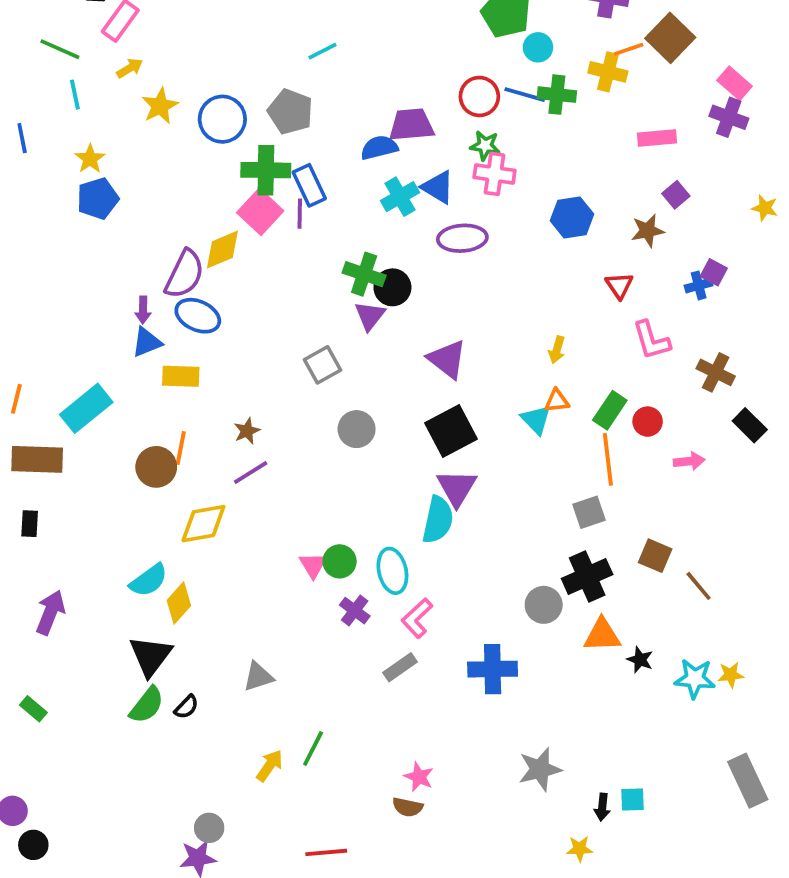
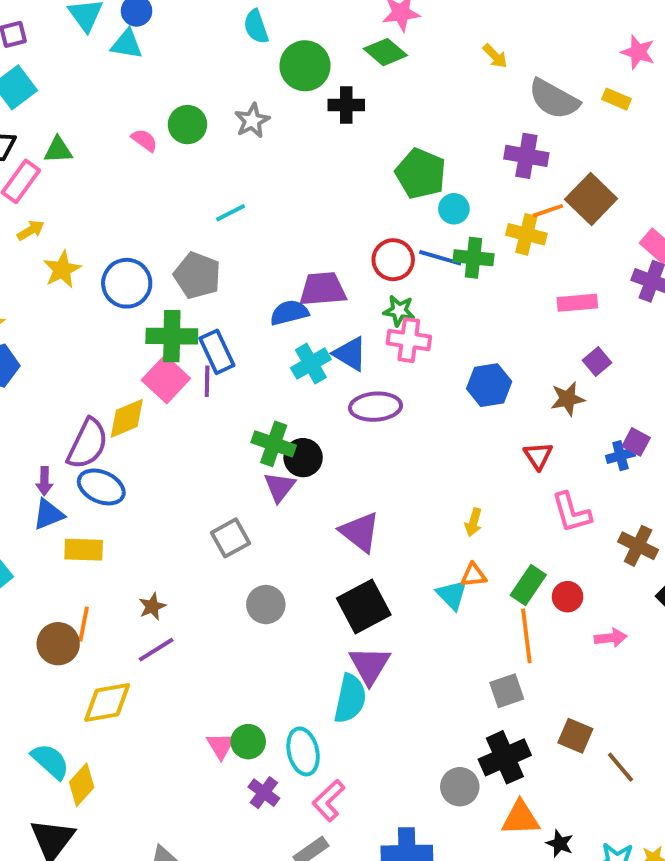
cyan semicircle: (149, 580) -> (50, 761), turned -102

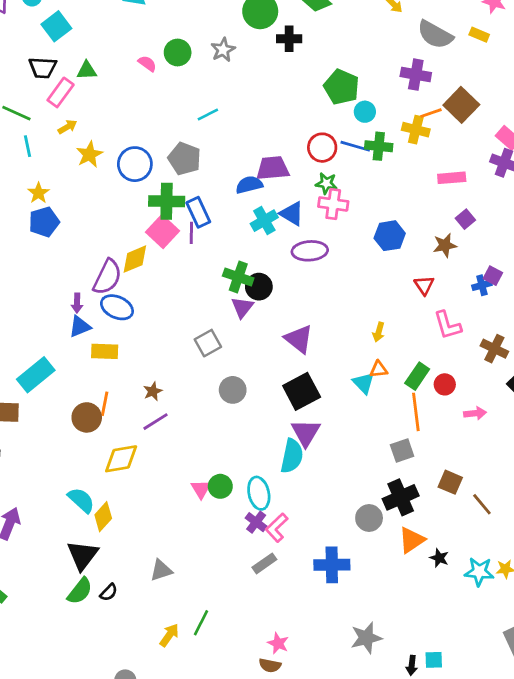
purple cross: (264, 793) -> (256, 522), moved
orange triangle: (521, 818) -> (412, 540), turned -32

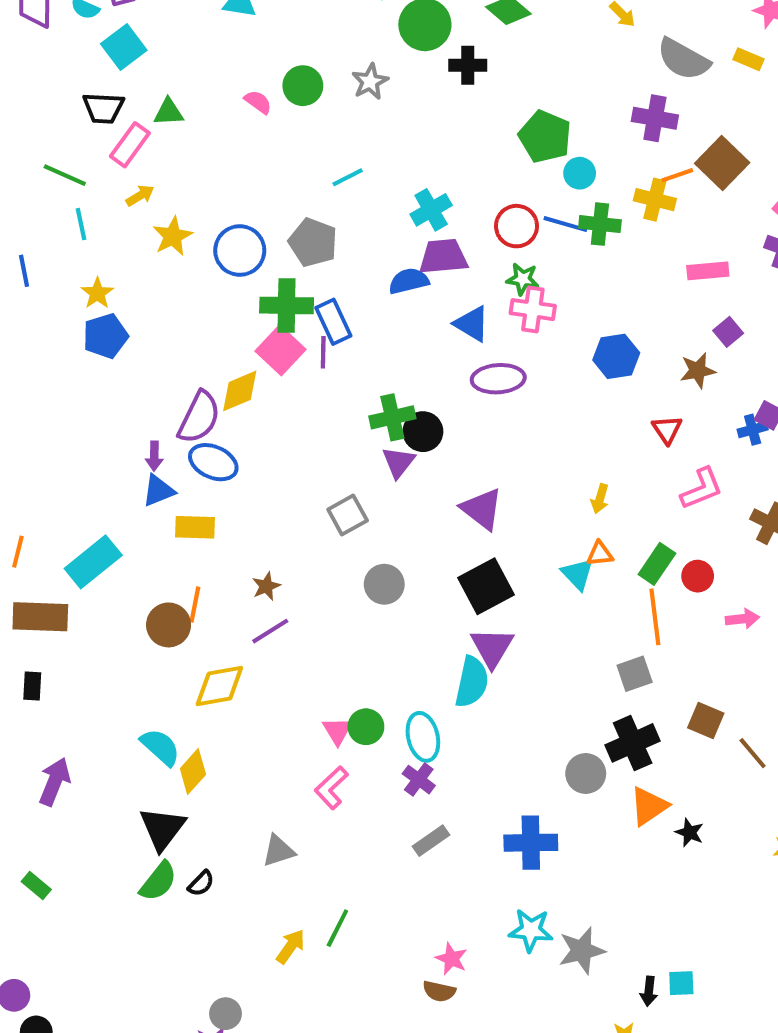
cyan cross: (264, 221) -> (431, 210), moved
green cross: (238, 277) -> (392, 417), turned -32
pink L-shape: (448, 325) -> (702, 489), turned -96
pink L-shape: (277, 528) -> (331, 788), moved
cyan star: (479, 572) -> (531, 930), moved

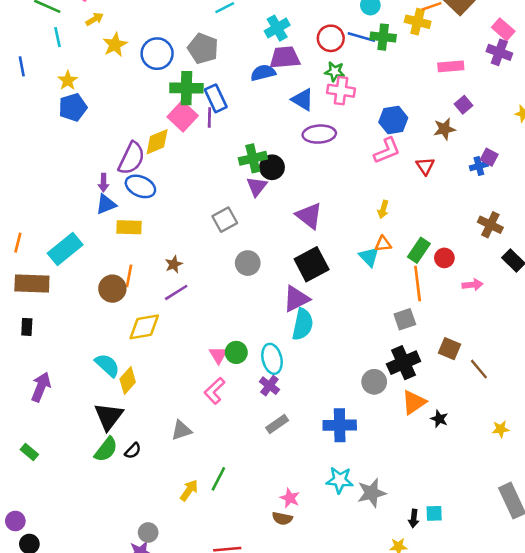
pink L-shape: (702, 489) -> (387, 151), moved
purple triangle: (492, 647) -> (296, 299), moved, turned 32

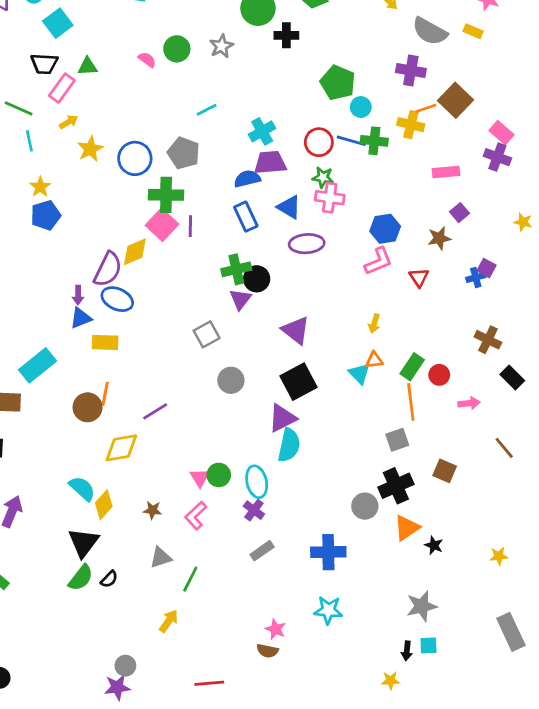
blue rectangle: (216, 98) -> (246, 217), moved
brown star: (174, 264) -> (152, 510), moved, turned 30
brown line: (479, 369) -> (504, 448), moved
green line: (218, 479) -> (190, 579), moved
gray star: (372, 493) -> (422, 606), moved

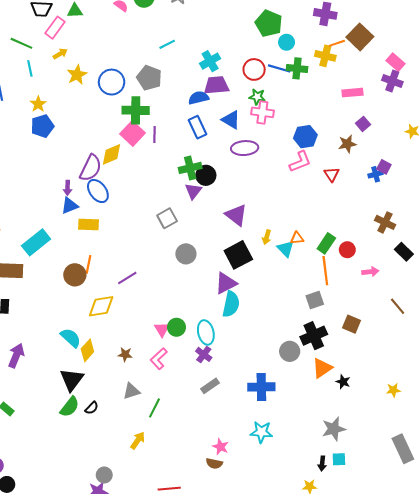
blue ellipse: (117, 299) -> (98, 191), turned 30
yellow arrow: (374, 323) -> (267, 237), moved

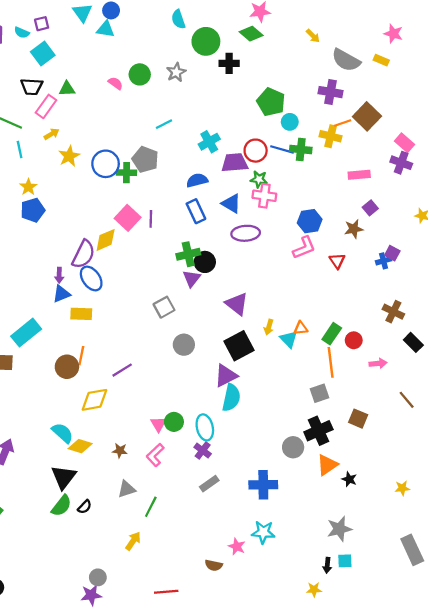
purple trapezoid: (216, 85) -> (235, 163), moved
green cross: (136, 110) -> (126, 173), moved, size x0.7
yellow diamond: (87, 350) -> (80, 446), turned 65
pink star: (221, 447) -> (237, 547), moved

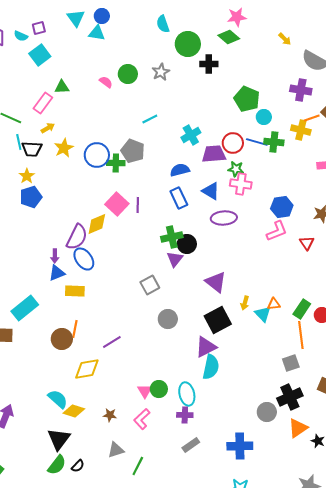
black trapezoid: (32, 87) -> (32, 149), moved
purple cross: (203, 451) -> (185, 415), turned -35

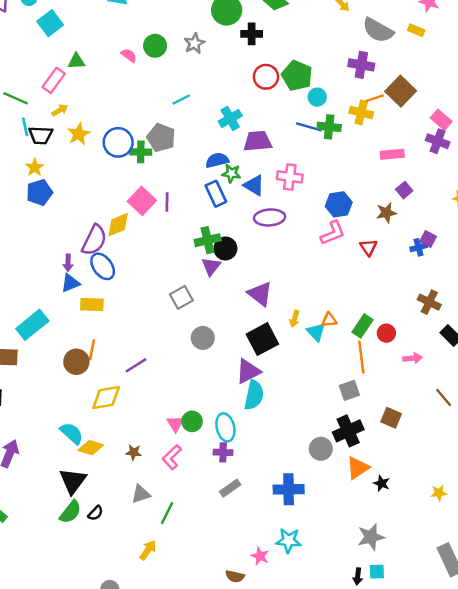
red circle: (233, 143) -> (266, 77), moved
green star: (236, 169) -> (231, 173), moved

